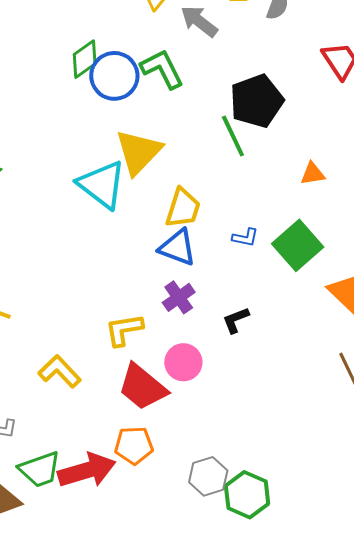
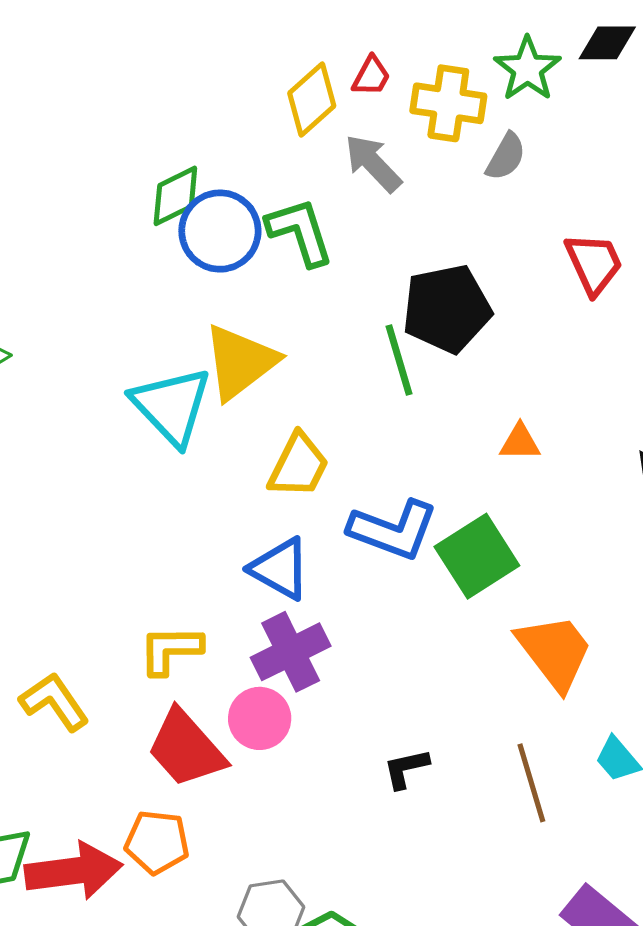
blue L-shape: (245, 238) -> (393, 530), size x2.0
blue triangle: (178, 247) -> (280, 569), moved
purple cross: (179, 297) -> (291, 652), moved, size x1.4
black L-shape: (236, 320) -> (406, 769), moved

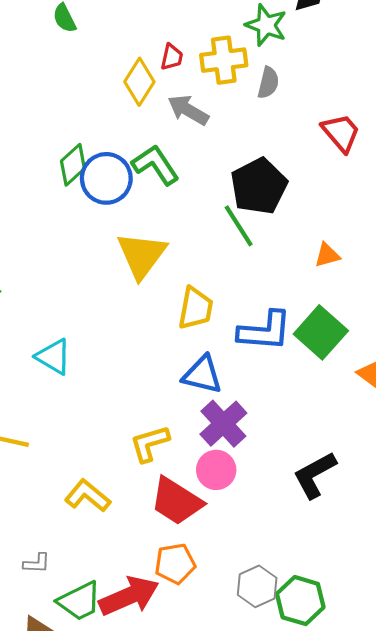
cyan triangle: (172, 406) -> (54, 357), moved, size x0.7
black L-shape: (406, 769) -> (315, 475), size x1.6

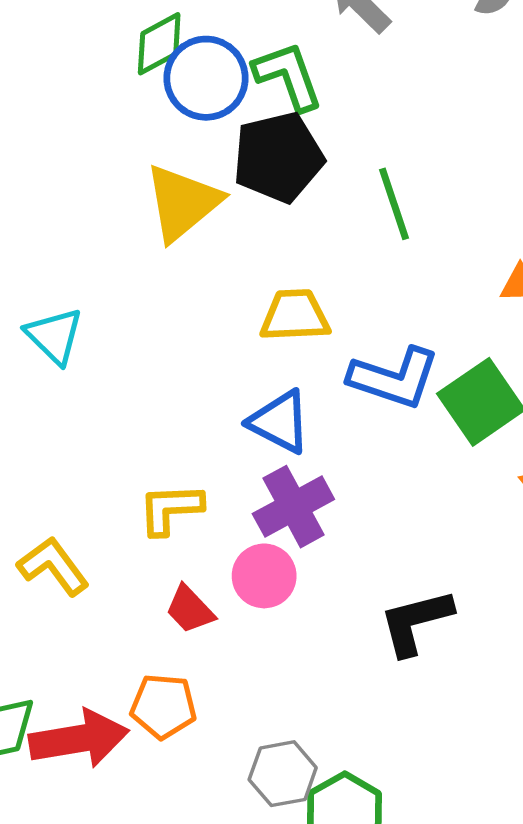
black pentagon: (259, 186) -> (278, 157), moved
yellow triangle: (142, 255) -> (183, 203), moved
yellow trapezoid: (196, 308) -> (295, 316), turned -117
red trapezoid: (176, 501) -> (190, 609), size x0.6

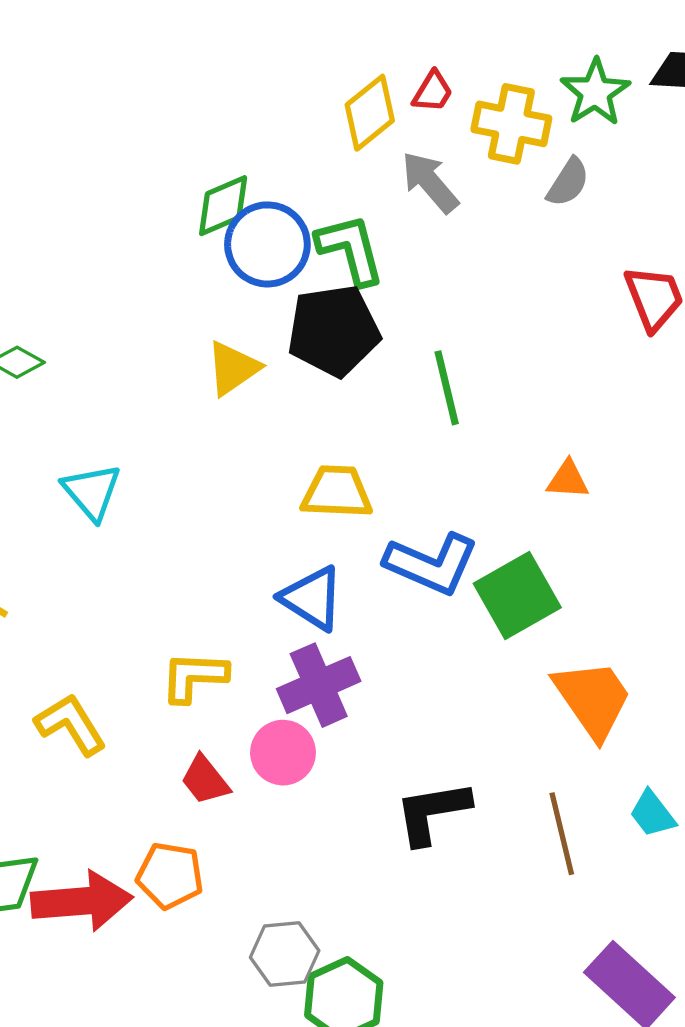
yellow triangle: (183, 203) -> (233, 368), size x0.7

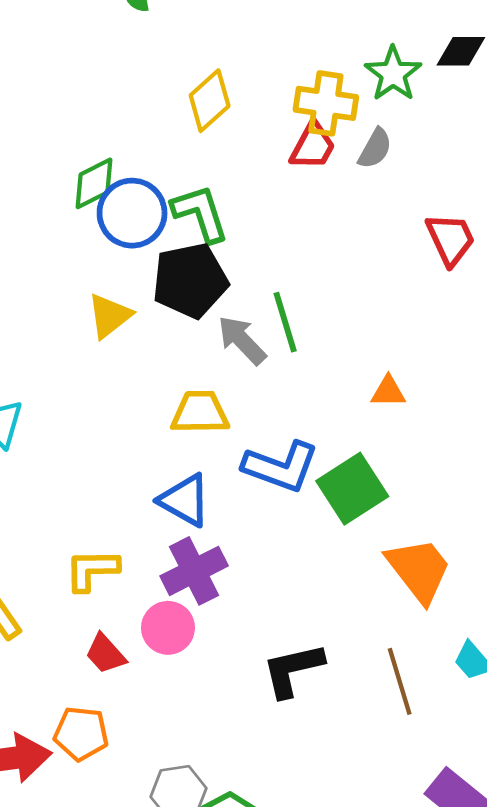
red trapezoid: (433, 92) -> (313, 146), moved, size x1.4
gray arrow: (430, 182) -> (242, 340), moved

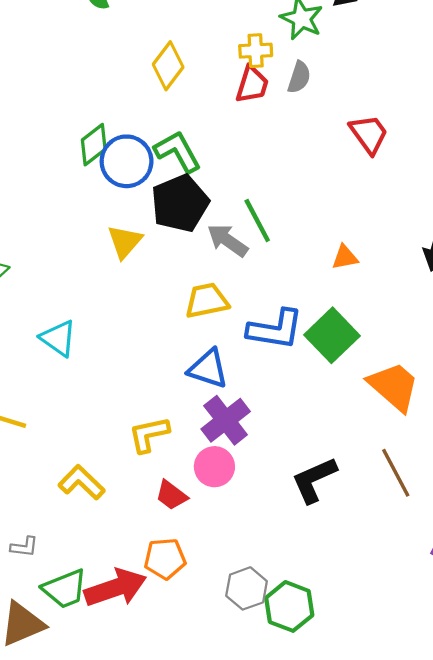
yellow cross: (326, 103) -> (256, 51), size x0.7

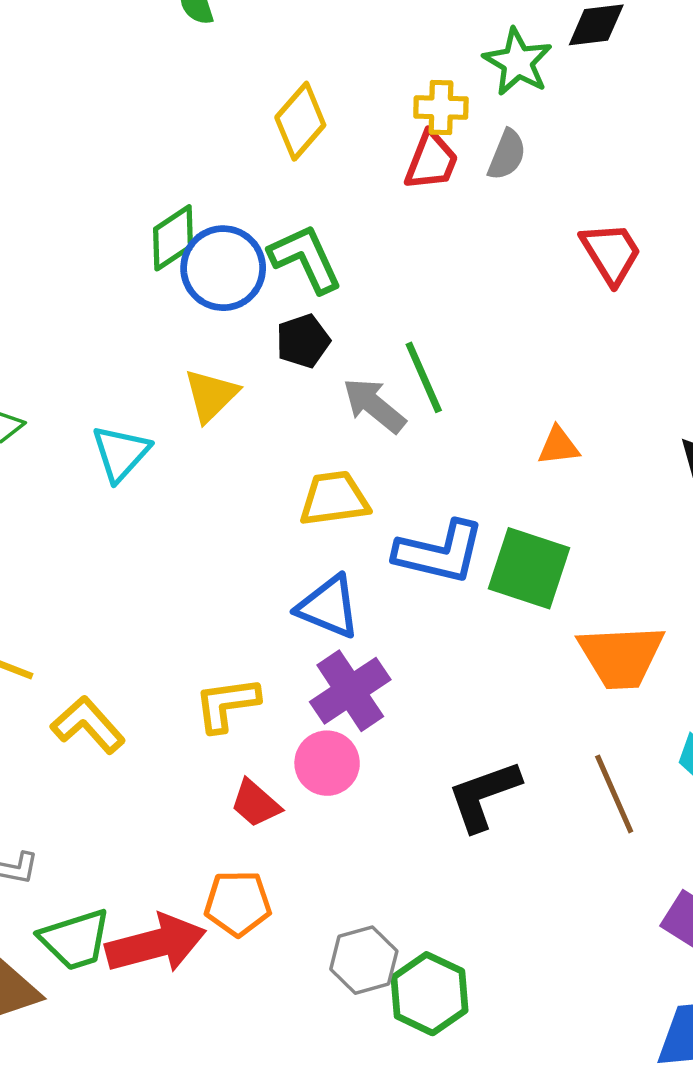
black pentagon: (180, 203) -> (303, 341), size x0.6
green square: (332, 335) -> (529, 568), turned -32
cyan triangle: (58, 338) -> (121, 453), moved, turned 33
orange trapezoid: (394, 386) -> (621, 656), turned 132
yellow L-shape: (82, 482) -> (88, 725), moved

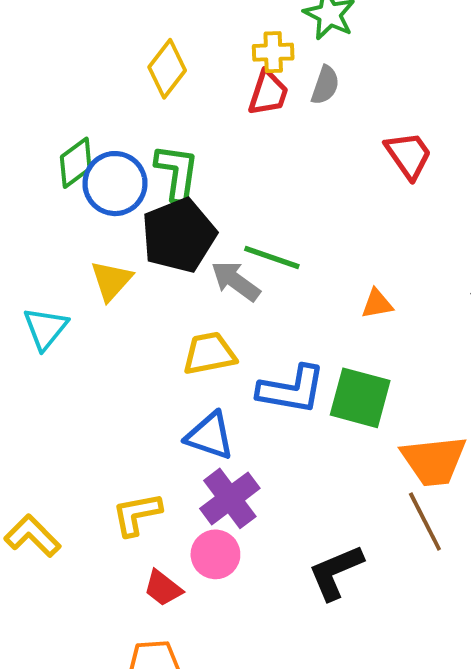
green L-shape: (305, 259) -> (177, 173), turned 36
black pentagon: (303, 341) -> (179, 235), size x1.8
green line: (424, 377) -> (272, 258), turned -44
brown line: (614, 794) -> (425, 521), moved

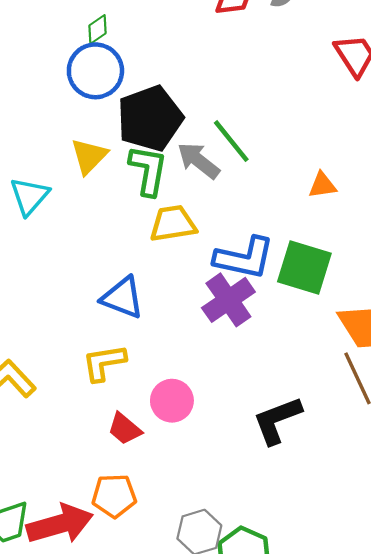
green diamond: (76, 163) -> (98, 29), moved, size x0.7
green L-shape: (177, 173) -> (148, 170), moved
green line: (272, 258) -> (231, 141), turned 30
blue triangle: (210, 436) -> (123, 298), moved
purple cross: (230, 498) -> (228, 300), moved

